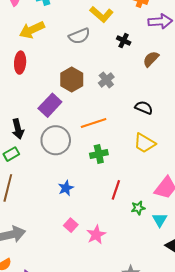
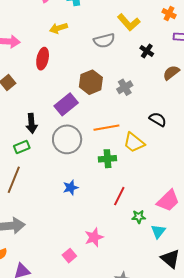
yellow arrow: (32, 30) -> (59, 28), size x0.7
yellow trapezoid: (145, 143) -> (134, 143), moved
pink square: (71, 225) -> (69, 256), moved

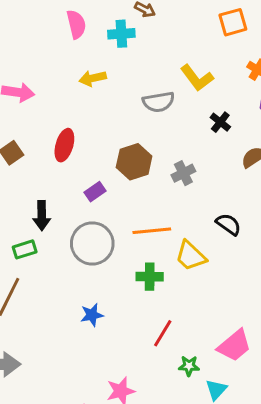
red ellipse: (43, 59) -> (64, 145), moved
purple rectangle: (66, 104) -> (95, 192), size x0.6

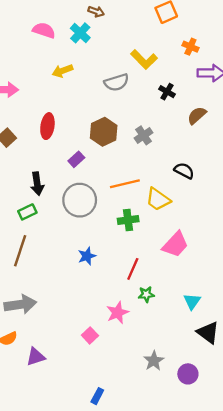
pink semicircle: (76, 24) -> (44, 30), turned -50
cyan cross: (121, 34) -> (80, 33), turned -36
red line: (163, 333) -> (133, 269), moved
pink trapezoid: (234, 346) -> (175, 245), moved
green star: (189, 366) -> (146, 294), moved

